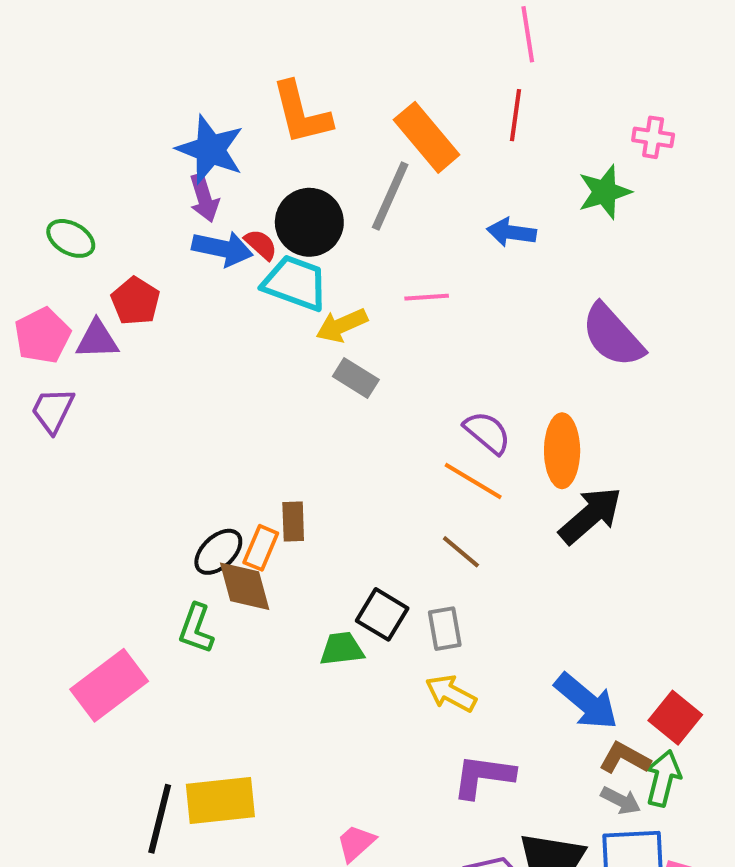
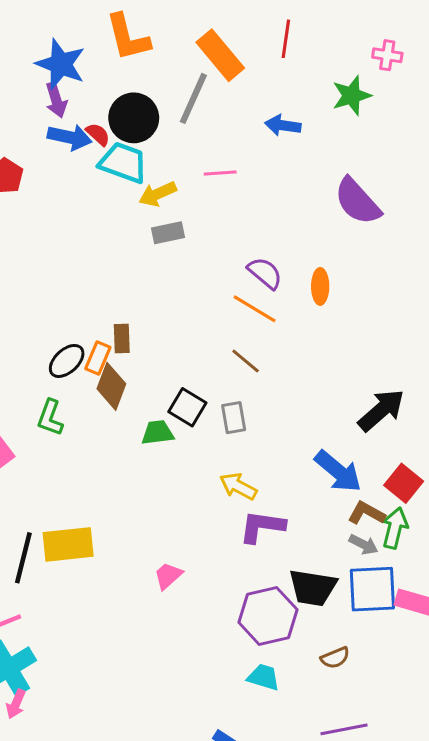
gray rectangle: (356, 378) -> (168, 233), turned -44
orange ellipse: (562, 451) -> (320, 286), size x0.7
black arrow: (590, 515) -> (381, 410), moved
brown diamond: (245, 586) -> (111, 386), moved, turned 36
yellow arrow: (451, 693) -> (238, 486), moved

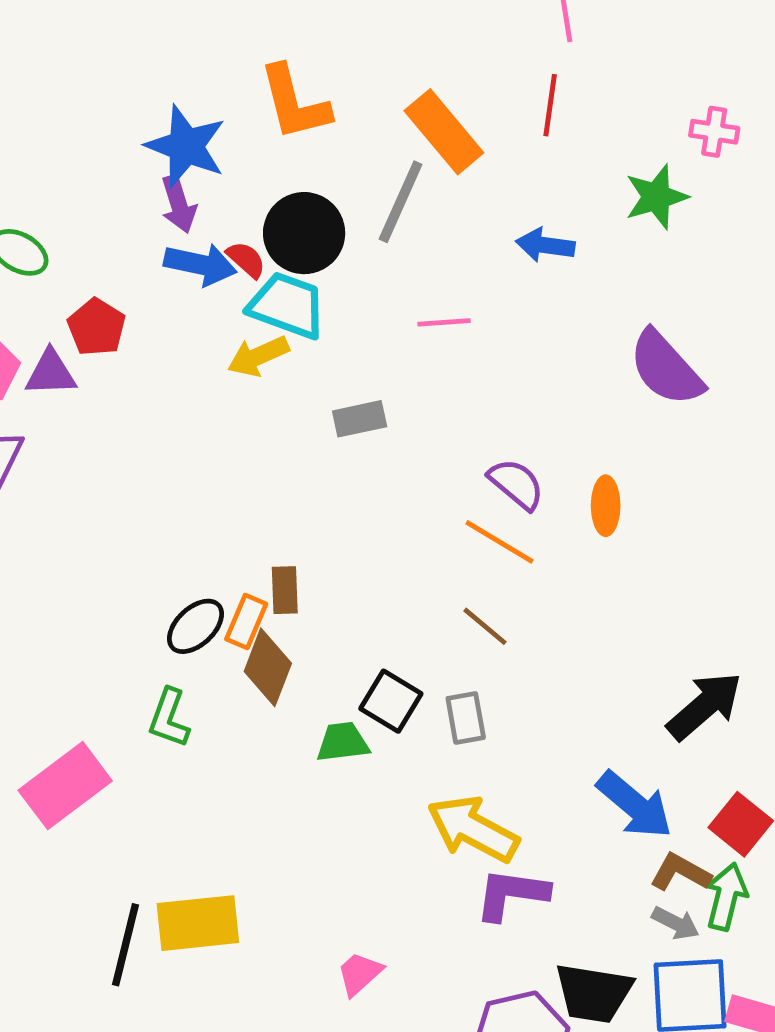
yellow arrow: (158, 194) -> (258, 356), moved
yellow arrow: (238, 486) -> (473, 829), size x1.5

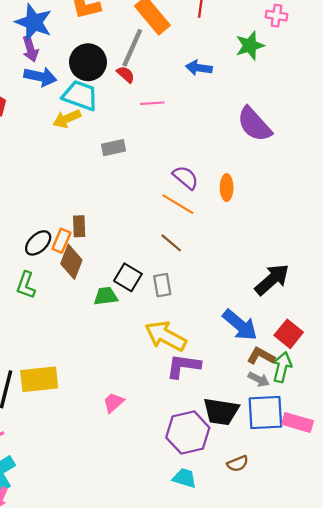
red semicircle: (246, 260) -> (126, 74), moved

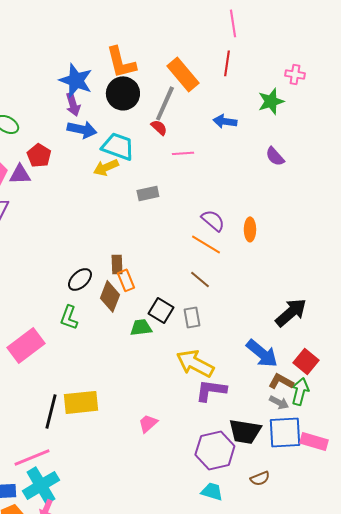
black circle: (88, 62) -> (123, 93), moved
purple semicircle: (254, 124) -> (275, 156), moved, size x0.6
orange rectangle: (61, 241) -> (126, 280), moved, turned -45

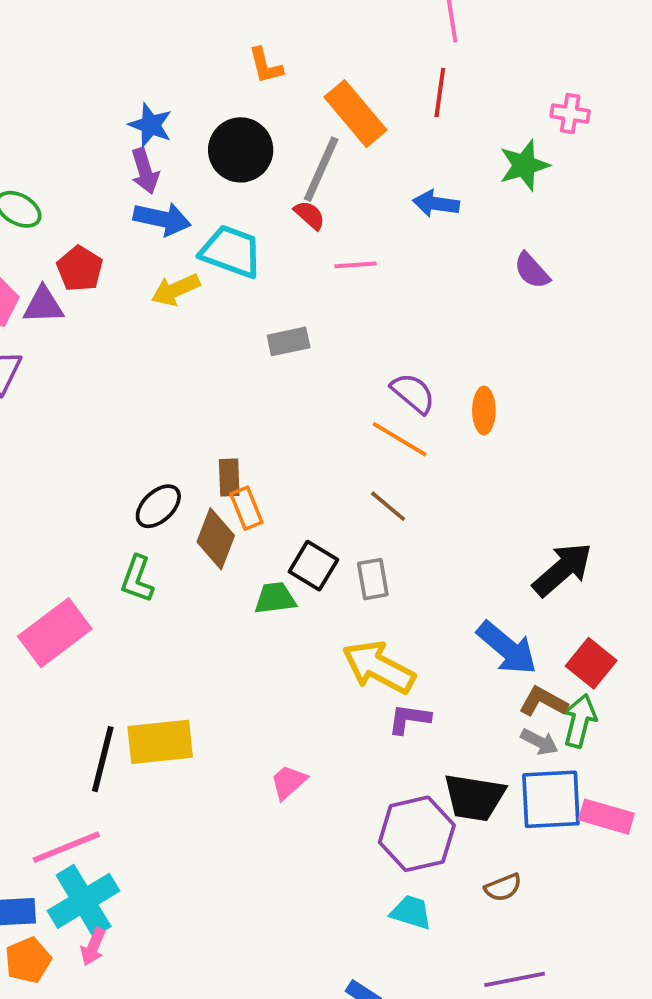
orange L-shape: (121, 62) -> (266, 66), moved, size x0.6
blue star: (76, 80) -> (151, 125), size x0.7
yellow arrow: (106, 167) -> (175, 290), moved
purple L-shape: (211, 390) -> (409, 719), size x0.7

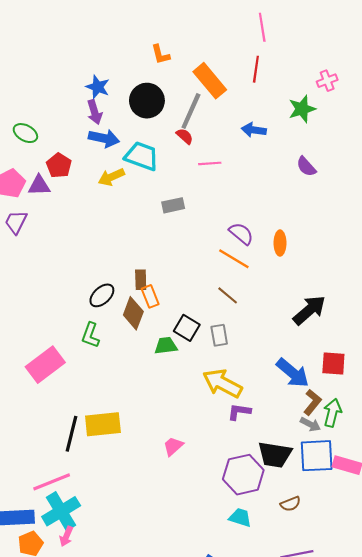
pink cross: (570, 114) -> (327, 81), turned -30
black arrow: (562, 569) -> (309, 310), moved
red square: (591, 663) -> (333, 364), moved, turned -35
brown L-shape: (543, 702) -> (312, 402), turned 100

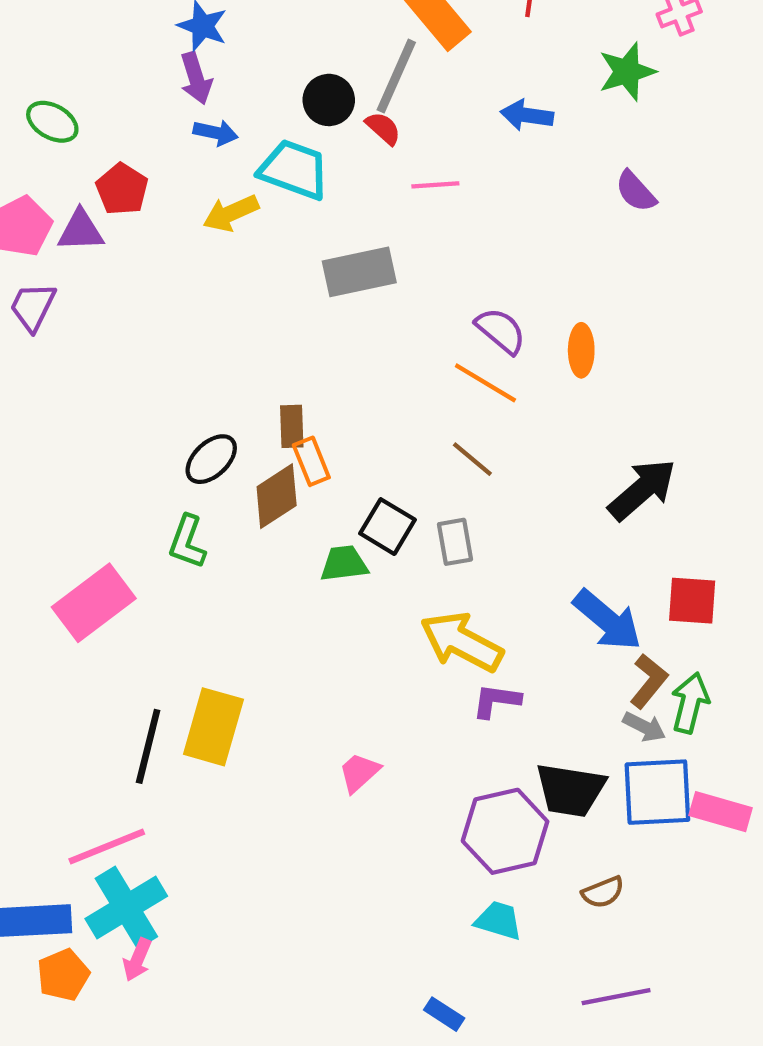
black circle: (147, 101) -> (329, 100), moved, size x0.7
blue arrow: (104, 138) -> (216, 133), size x0.7
gray rectangle: (173, 205) -> (359, 272), size x1.5
brown diamond: (133, 313) -> (277, 496), turned 36
yellow rectangle: (103, 424) -> (213, 727), turned -68

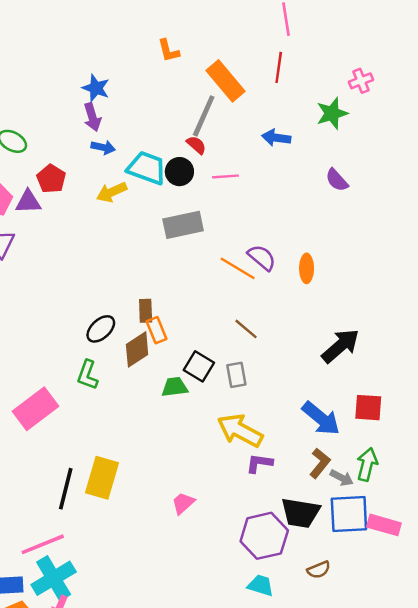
black circle: (329, 100) -> (179, 172), moved
orange line: (485, 383) -> (238, 268), moved
brown L-shape: (649, 681) -> (320, 463), moved

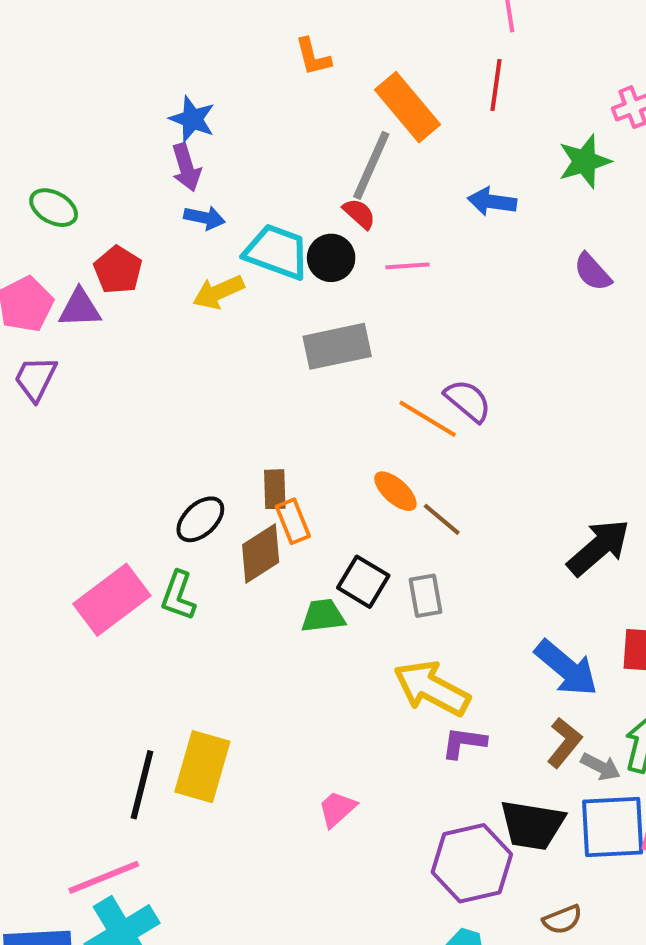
orange ellipse: (307, 268) -> (395, 491), moved, turned -48
pink rectangle: (35, 409) -> (112, 600), moved

